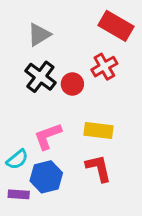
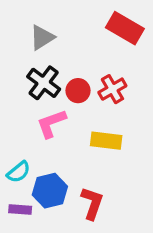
red cross: (104, 67) -> (112, 89), moved
pink L-shape: (48, 136) -> (51, 123), moved
red L-shape: (99, 168) -> (92, 203), moved, turned 32

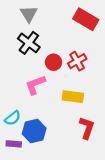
gray triangle: (42, 37) -> (29, 14), moved, turned -30
black cross: (44, 83) -> (29, 43), moved
red L-shape: (92, 203) -> (87, 128), moved

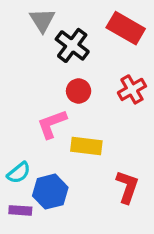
black cross: (29, 43) -> (72, 45), moved
red cross: (77, 61) -> (132, 89), moved
yellow rectangle: (73, 97) -> (86, 146), moved

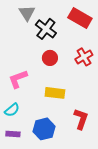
pink L-shape: (52, 124) -> (18, 79), moved
blue hexagon: (50, 192) -> (44, 129), moved

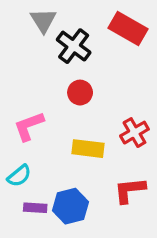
red cross: (84, 57) -> (134, 133), moved
red L-shape: (81, 119) -> (130, 190), turned -115
purple rectangle: (13, 134) -> (35, 208), moved

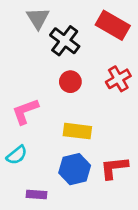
red cross: (134, 133) -> (118, 79), moved
blue hexagon: (70, 206) -> (75, 169), moved
purple rectangle: (35, 208) -> (36, 195), moved

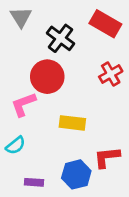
gray triangle: (38, 18) -> (21, 17), moved
red circle: (70, 82) -> (47, 77), moved, size x1.6
blue hexagon: (75, 169) -> (76, 174), moved

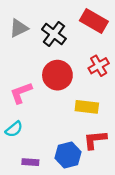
gray triangle: (21, 17) -> (19, 28), moved, turned 36
red circle: (47, 77) -> (57, 75), moved
yellow rectangle: (72, 123) -> (87, 107), moved

